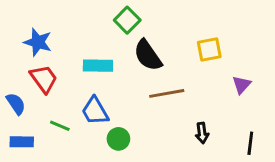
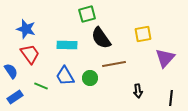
green square: (127, 20) -> (87, 14), turned 30
purple triangle: (242, 85) -> (165, 58), size x1.5
green circle: (118, 139) -> (90, 78), moved
blue rectangle: (22, 142) -> (15, 97), turned -35

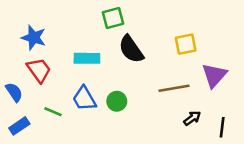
brown line: (114, 64) -> (174, 88), moved
black arrow: (138, 91) -> (192, 118), moved, turned -120

